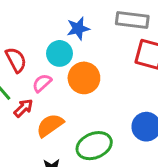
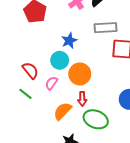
red arrow: (23, 108) -> (82, 99), moved, turned 144
green ellipse: (94, 146) -> (96, 119), turned 55

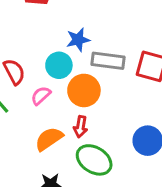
gray rectangle: (105, 28) -> (108, 61), moved

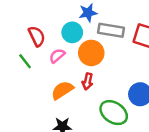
green ellipse: (94, 160) -> (114, 113), moved

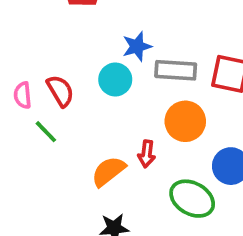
orange circle: (91, 53) -> (185, 121), moved
pink semicircle: (57, 56) -> (23, 95), moved, turned -49

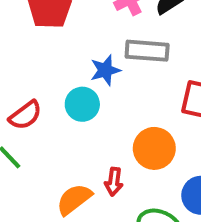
gray rectangle: (176, 70) -> (147, 51), moved
red semicircle: (60, 91) -> (25, 115), turned 84

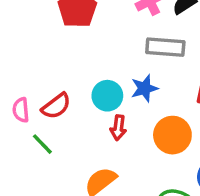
blue star: (105, 70) -> (144, 88), moved
red arrow: (114, 182) -> (118, 128), moved

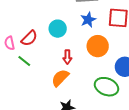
blue star: (144, 88) -> (88, 20), moved
red arrow: (118, 128) -> (67, 57), moved

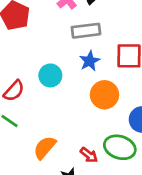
red arrow: (67, 57) -> (89, 155), moved, turned -48
orange semicircle: (60, 78) -> (45, 147), moved

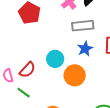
orange circle: (104, 95) -> (75, 75), moved

